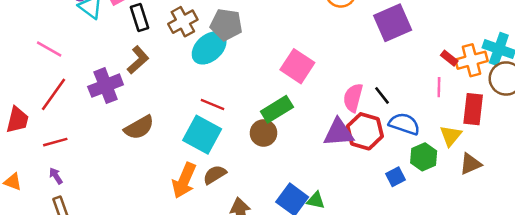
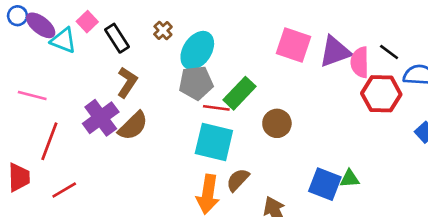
brown cross: (183, 22) -> (163, 30), size x0.6
gray pentagon: (226, 25) -> (196, 83), moved
green rectangle: (277, 109) -> (240, 93), moved
brown semicircle: (139, 127) -> (133, 126), moved
purple triangle: (339, 133) -> (335, 52), moved

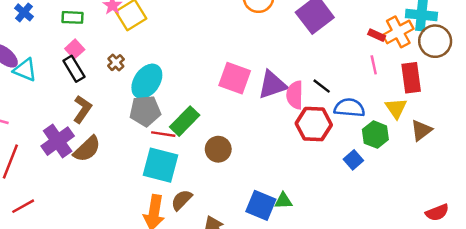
pink square: (87, 22) -> (75, 49), moved

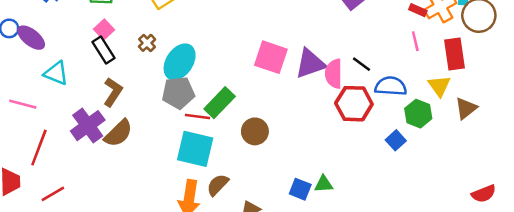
cyan triangle: (25, 70) -> (56, 73), moved
blue square: (261, 205) -> (300, 189), size x0.7

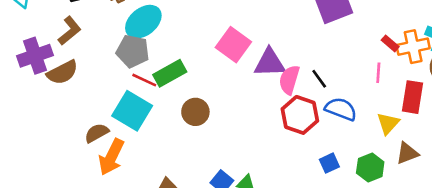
green hexagon: (418, 114) -> (370, 167), moved
brown semicircle: (218, 185) -> (97, 133), moved

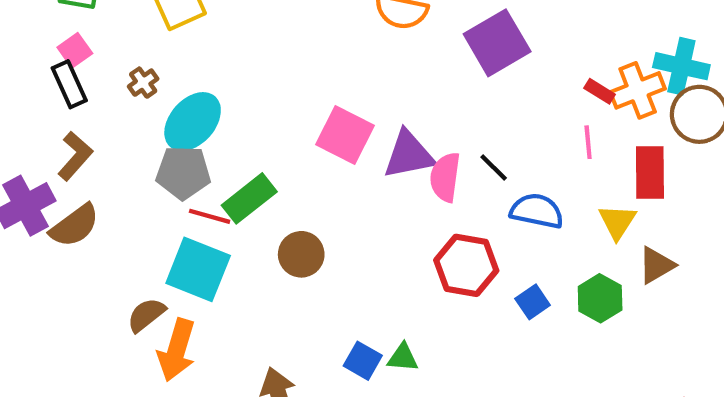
red hexagon: (300, 115) -> (466, 265), moved

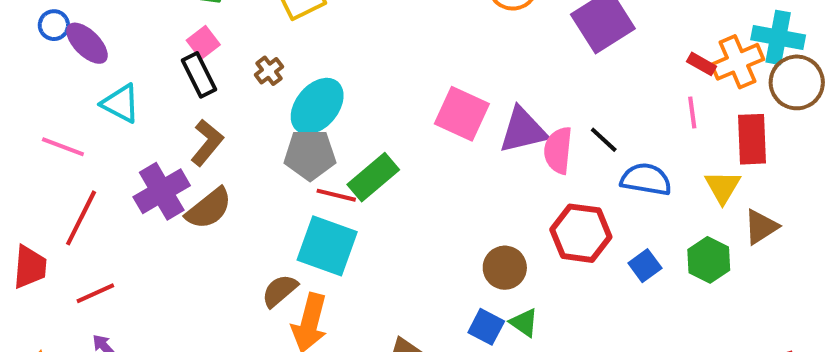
brown circle: (301, 254) -> (505, 268), moved
green triangle: (403, 358) -> (524, 323), turned 32

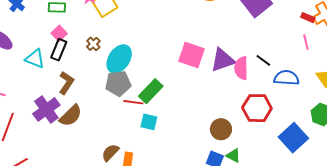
black rectangle: (199, 75) -> (59, 50), turned 55
cyan triangle: (121, 103) -> (35, 59), moved
cyan square: (327, 246) -> (149, 122), moved, size x0.6
blue square: (645, 266) -> (293, 138), moved, size x1.8

